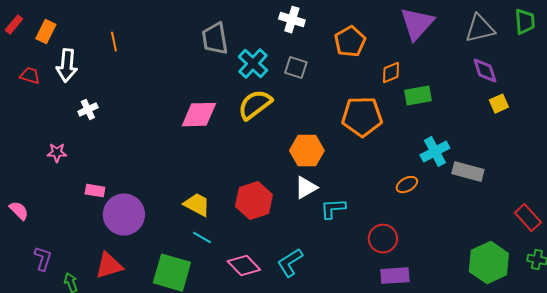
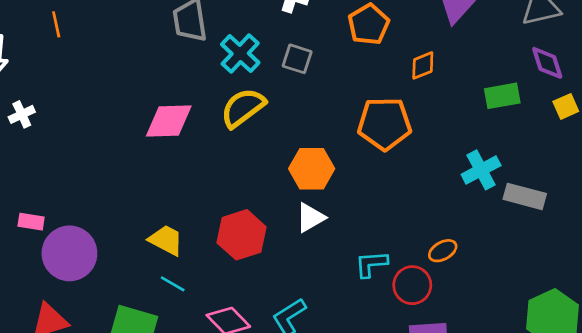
green rectangle: (418, 96) -> (502, 96), moved
orange ellipse: (407, 185) -> (443, 251), moved
cyan L-shape: (333, 209) -> (371, 264), moved

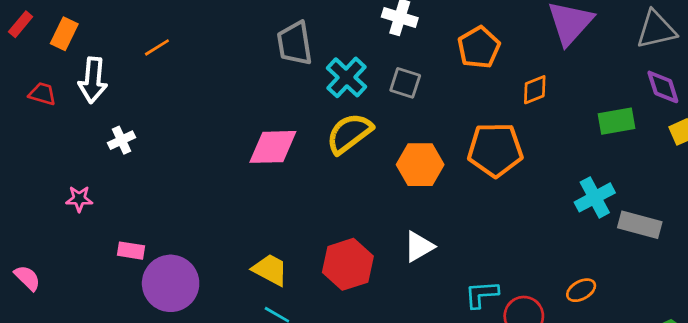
orange line: (56, 24) -> (157, 47), turned 70
orange hexagon: (312, 169) -> (420, 165), moved
orange ellipse: (443, 251) -> (581, 290), moved

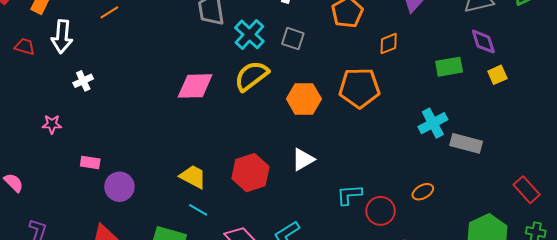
purple circle: (171, 283) -> (119, 187), size x0.7

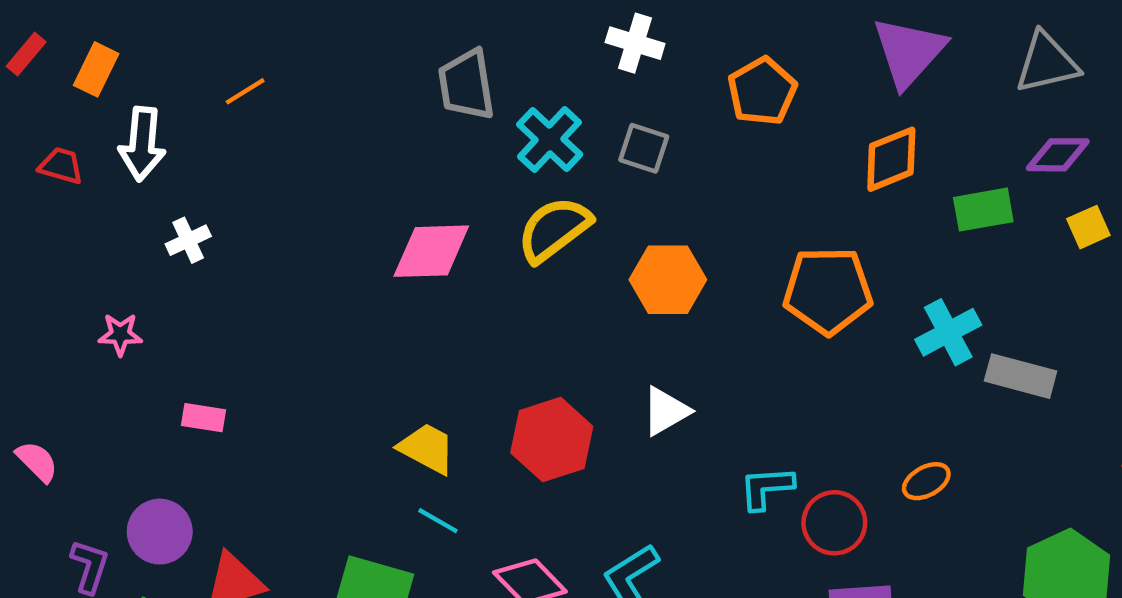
purple diamond: (483, 42) -> (1058, 155), turned -72
orange diamond: (389, 44) -> (891, 159), moved, size x1.4
orange pentagon: (359, 88) -> (828, 291), moved
purple circle: (119, 187) -> (160, 532), moved

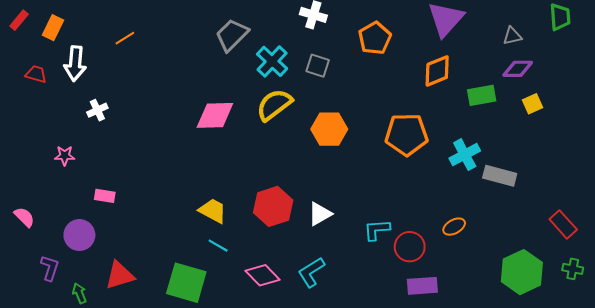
gray triangle: (1047, 63) -> (512, 36), moved, size x0.6
gray trapezoid: (466, 85) -> (232, 35), turned 54
white triangle: (666, 411) -> (320, 214), moved
purple circle: (160, 532) -> (79, 235), moved

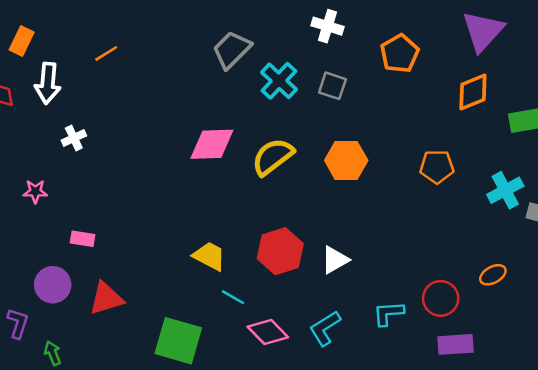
yellow semicircle: (274, 105) -> (273, 157), moved
orange pentagon: (407, 134) -> (437, 167), size x0.7
cyan L-shape: (377, 230) -> (388, 313), moved
cyan line: (218, 246) -> (233, 297), moved
red triangle: (120, 275) -> (106, 298), moved

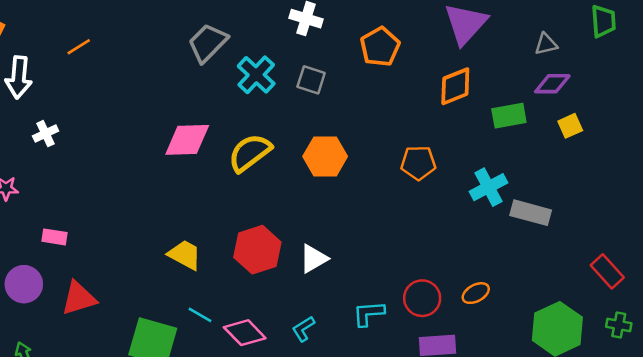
orange ellipse: (493, 275) -> (476, 293), moved
cyan line: (233, 297) -> (200, 315), moved
cyan L-shape: (325, 328) -> (303, 329), size x0.7

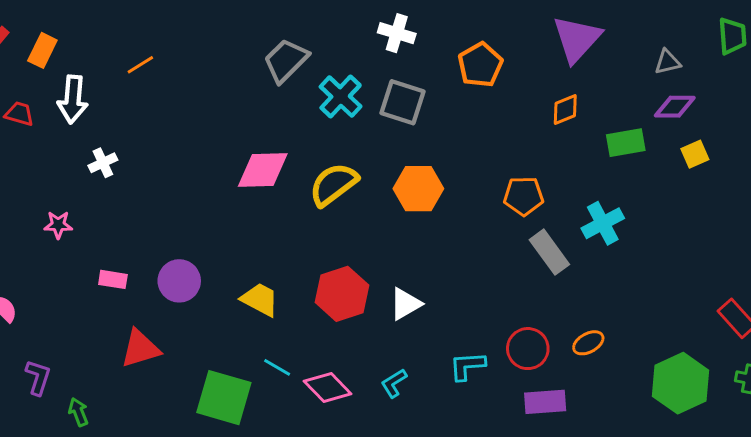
gray square: (311, 80) -> (402, 102), size x1.4
orange diamond: (455, 86) -> (565, 109), size x0.7
gray rectangle: (531, 213) -> (549, 252), moved, turned 39
purple circle: (24, 284) -> (179, 281), moved

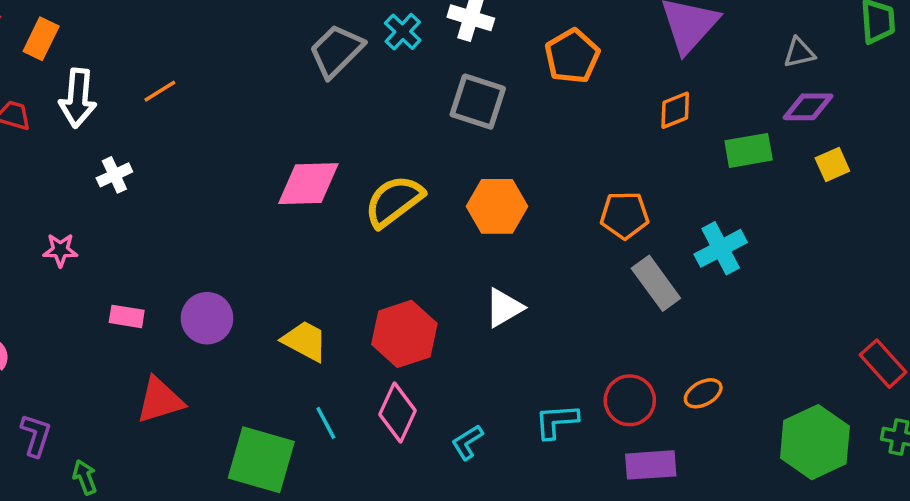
orange line: (140, 65) -> (160, 91), moved
cyan cross: (341, 97) -> (403, 32), moved, size x0.7
white triangle: (405, 304) -> (504, 308), moved
cyan line: (277, 367) -> (326, 423), turned 32
pink diamond: (328, 387) -> (397, 413), moved, turned 69

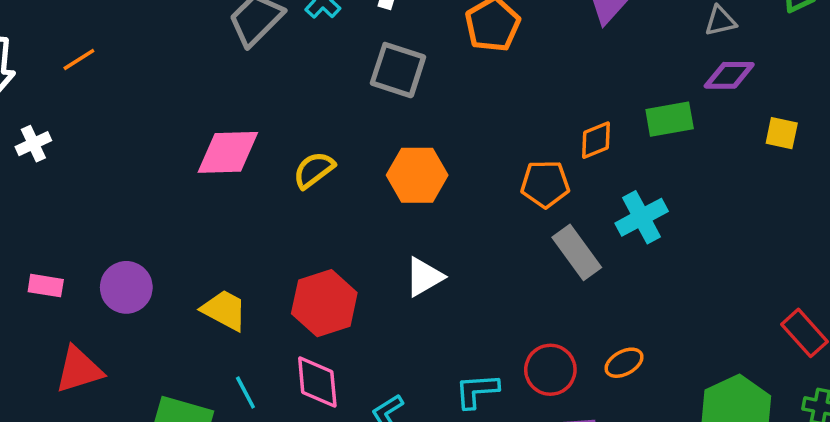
orange diamond: (675, 110) -> (596, 140), moved
yellow square: (832, 164) -> (782, 133), moved, turned 36
yellow semicircle: (394, 201) -> (314, 170), size x0.7
pink diamond: (397, 413) -> (317, 382), turned -30

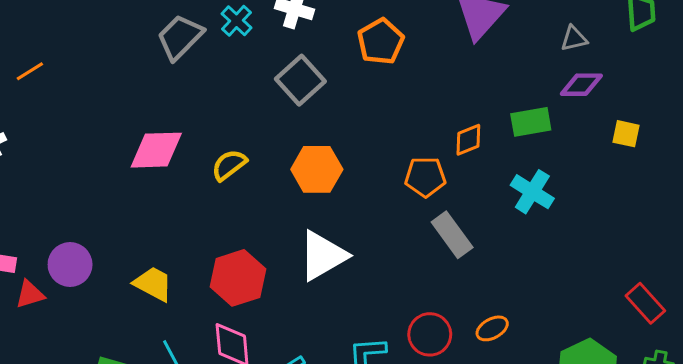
gray square: (398, 70) -> (300, 80), turned 30
cyan cross: (642, 217) -> (532, 192), moved, turned -30
white triangle: (424, 277) -> (323, 256), size x1.5
red triangle: (79, 370) -> (30, 294), moved, size x0.7

